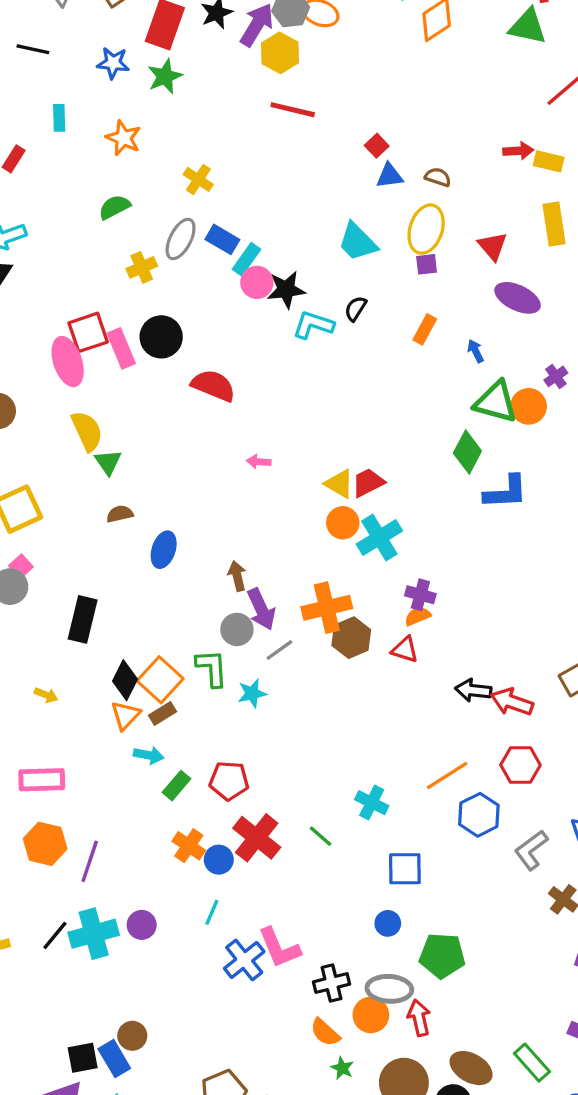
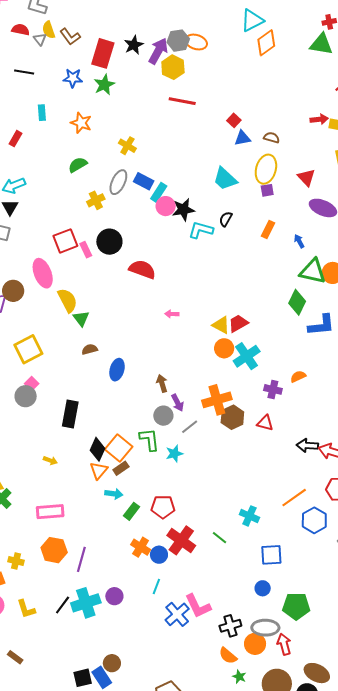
pink rectangle: (121, 348) -> (86, 250), size x0.7
pink ellipse: (68, 362) -> (43, 273), moved
purple arrow: (261, 609) -> (178, 403), size x0.7
orange semicircle: (418, 616) -> (298, 376), moved

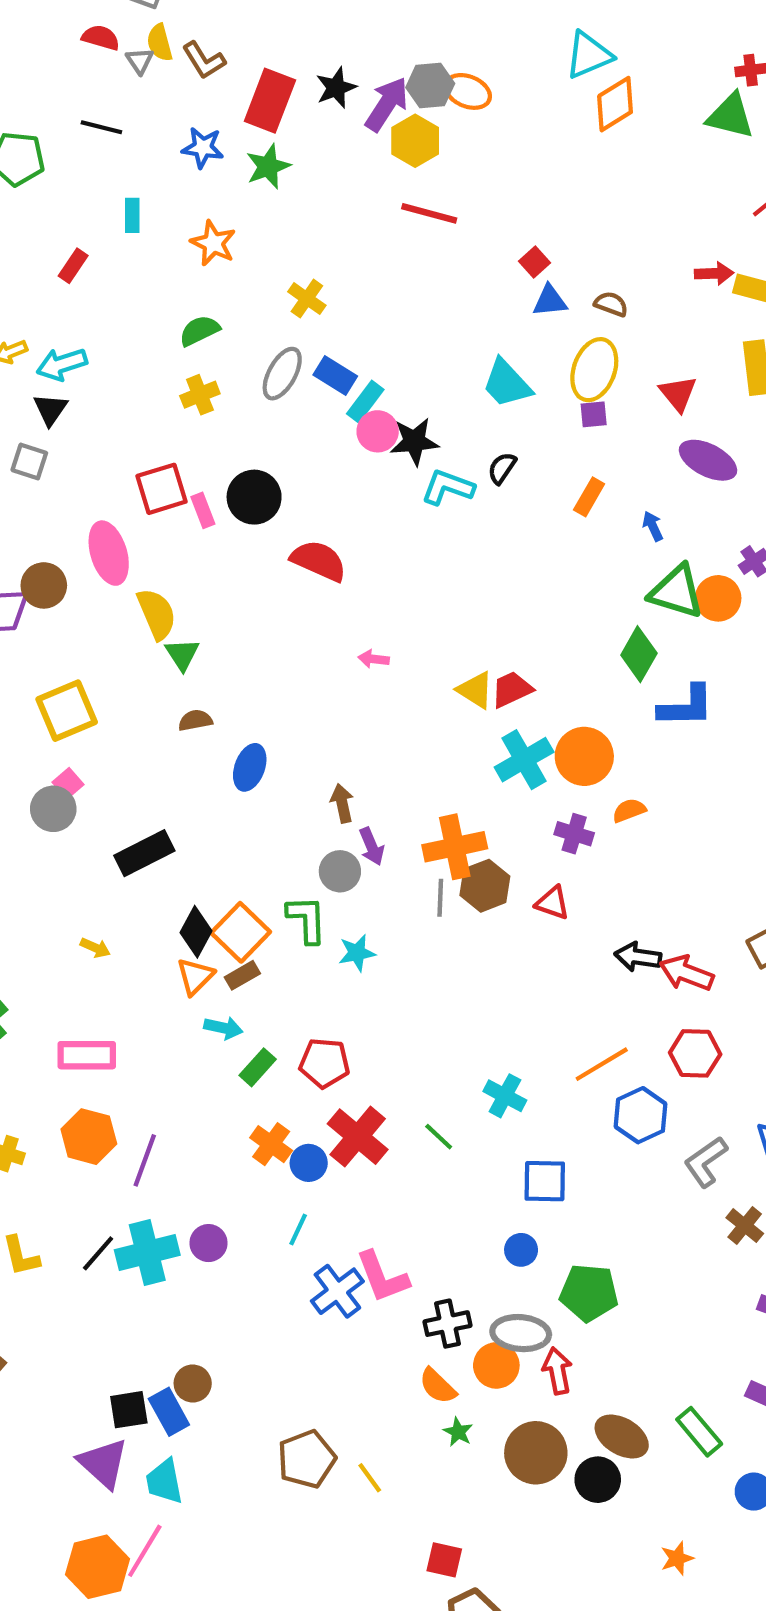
yellow cross: (96, 200) -> (200, 395), moved
orange circle: (224, 348) -> (584, 756), moved, size x1.4
black rectangle: (70, 414) -> (144, 853), turned 48
gray line: (190, 427) -> (440, 898), moved, turned -54

